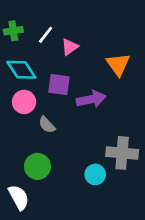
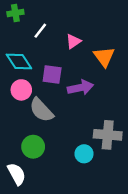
green cross: (13, 31) -> (15, 13), moved
pink triangle: (70, 47) -> (73, 41), moved
gray semicircle: (47, 125) -> (41, 110), size x1.6

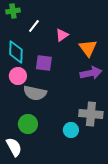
cyan diamond: (19, 61) -> (16, 52), turned 35
purple arrow: (80, 88) -> (91, 73), moved
gray semicircle: (41, 110) -> (35, 93), turned -35

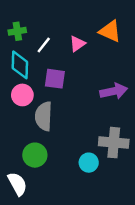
green cross: (13, 11) -> (17, 31), moved
white line: (34, 26) -> (44, 45), moved
orange triangle: (88, 48) -> (110, 31), moved, turned -30
gray semicircle: (35, 93) -> (44, 116), turned 80

